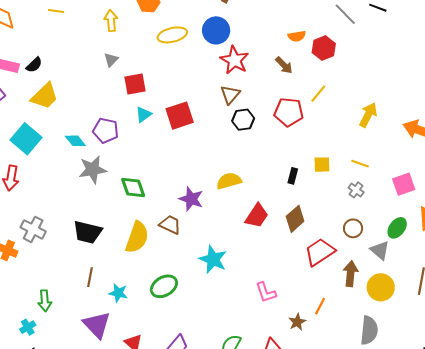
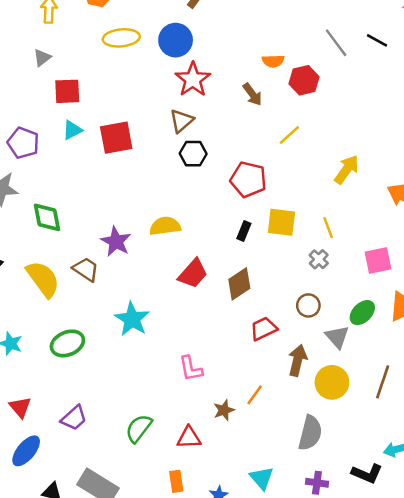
red pentagon: (289, 112) -> (248, 179), moved
yellow line: (360, 164) -> (328, 228), turned 42
yellow square: (322, 165) -> (281, 222), size x1.4
yellow semicircle: (137, 237) -> (43, 279), turned -64
red trapezoid: (320, 252) -> (264, 329), size x0.7

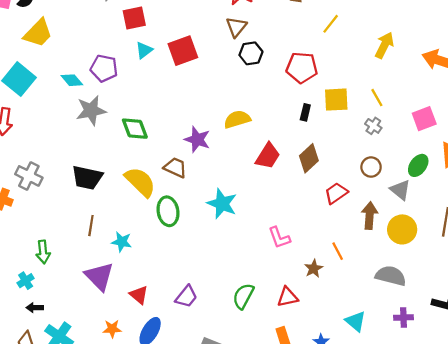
green ellipse: (67, 343) -> (168, 211), moved, turned -68
orange line: (255, 395) -> (338, 251), turned -54
gray semicircle: (310, 433) -> (391, 276), turned -80

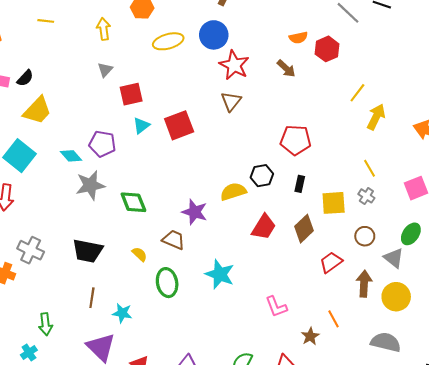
yellow line: (331, 24) -> (357, 93), moved
black hexagon: (251, 53) -> (262, 176), moved
yellow square: (336, 100) -> (334, 203), moved
yellow semicircle: (140, 182) -> (140, 254), size x0.5

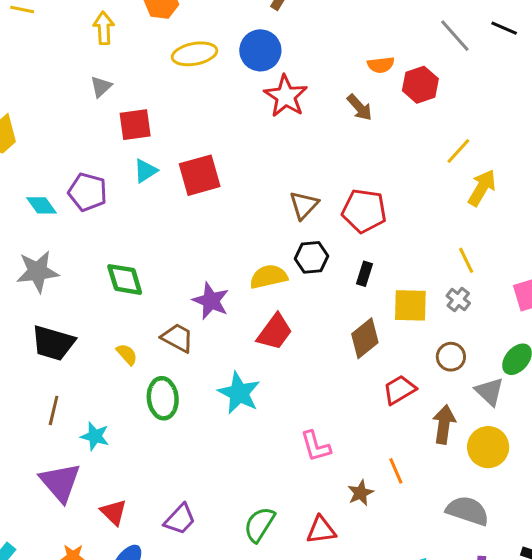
brown triangle: (231, 101) -> (304, 205), moved
gray star: (90, 185) -> (37, 271), moved
red trapezoid: (264, 227) -> (275, 332), moved

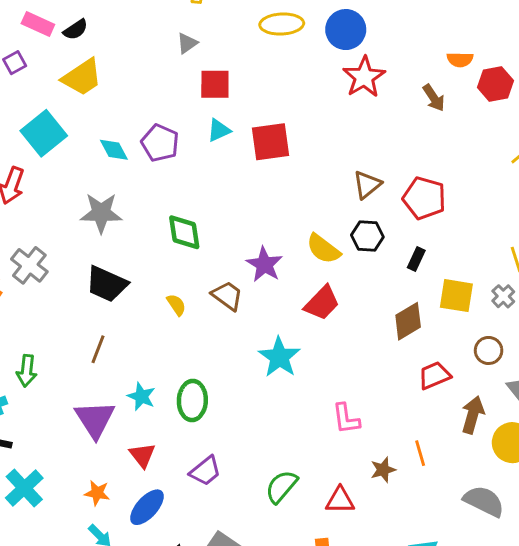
yellow semicircle: (269, 277) -> (323, 249), turned -138
green ellipse: (163, 398) -> (192, 401), moved
cyan star: (95, 436) -> (141, 396), moved

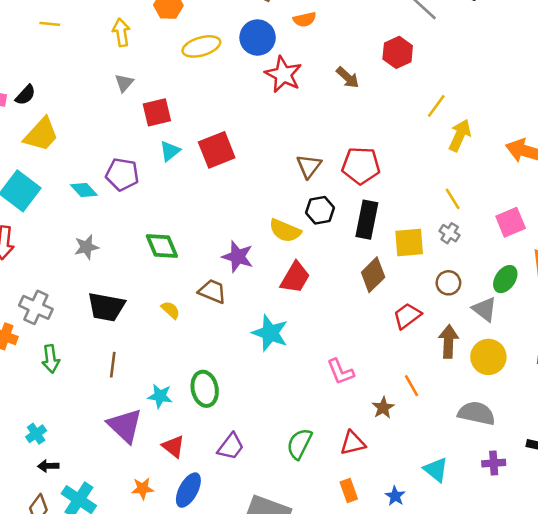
orange semicircle: (460, 60) -> (305, 19), moved
gray star: (101, 213) -> (86, 247), size x0.7
black rectangle: (416, 259) -> (367, 220), size x1.8
green arrow: (27, 371) -> (51, 359), moved

